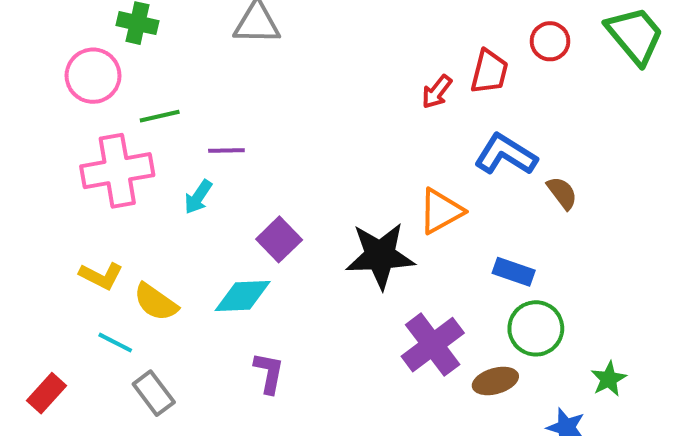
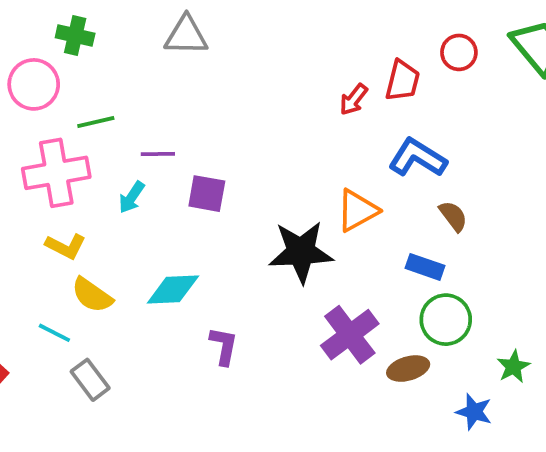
brown semicircle: (562, 193) -> (453, 216), moved
purple square: (279, 239) -> (207, 194), moved, turned -36
yellow L-shape: (101, 276) -> (66, 246), moved
purple L-shape: (269, 373) -> (224, 346), moved

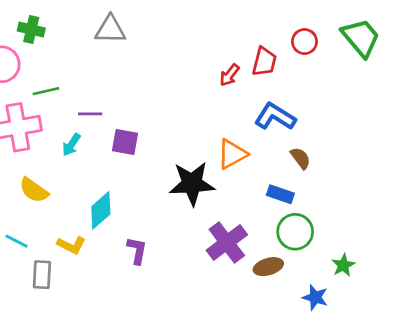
yellow L-shape: (66, 246) -> (71, 245), moved
cyan diamond: (173, 290) -> (101, 210), turned -39
yellow semicircle: (92, 295) -> (34, 190), moved
gray rectangle: (90, 380) -> (42, 275), turned 40

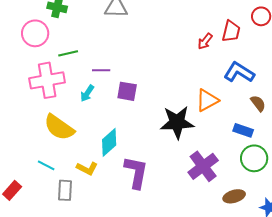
yellow semicircle: (34, 190) -> (59, 127), size x1.4
purple L-shape: (137, 251) -> (136, 172), size x1.6
brown ellipse: (268, 267) -> (234, 196), moved

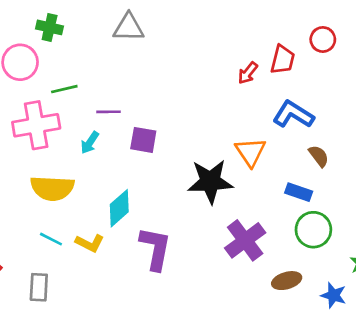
orange triangle: (207, 100) -> (250, 152), turned -35
yellow semicircle: (59, 127) -> (52, 188), turned -32
cyan line: (46, 165) -> (51, 239), moved
gray rectangle: (65, 190) -> (39, 287), moved

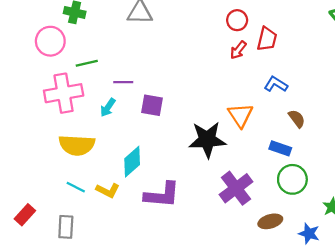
red circle: (323, 39) -> (237, 20), moved
blue L-shape: (293, 114) -> (276, 84), size x0.7
purple L-shape: (155, 248) -> (162, 195), turned 84

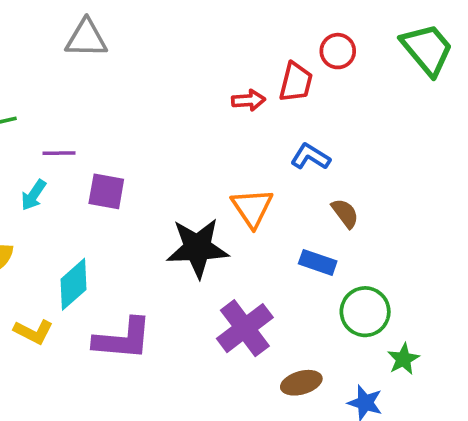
red circle: (237, 20) -> (338, 51), moved
red arrow: (238, 50) -> (248, 100), turned -132
green circle: (292, 179) -> (365, 312), moved

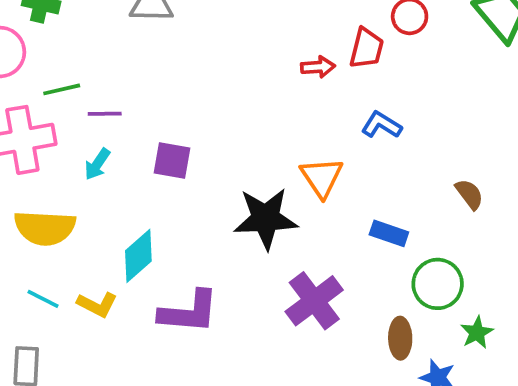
purple line: (59, 153) -> (105, 114), moved
brown semicircle: (345, 213) -> (469, 194), moved
brown ellipse: (301, 383) -> (400, 338), moved, turned -75

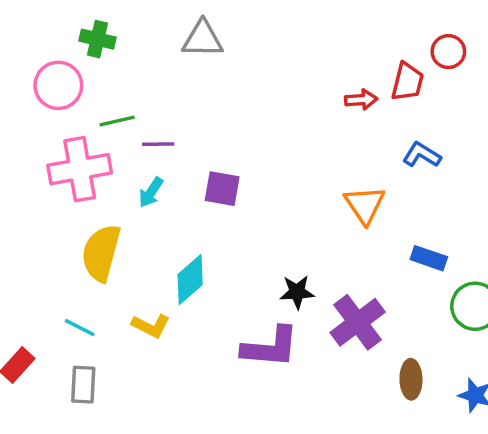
black star: (266, 218) -> (297, 292), moved, size x0.6
yellow semicircle: (45, 228) -> (101, 253), turned 102
cyan line: (43, 299) -> (80, 328), moved
purple L-shape: (189, 312) -> (270, 347), moved
brown ellipse: (400, 338) -> (411, 379), moved

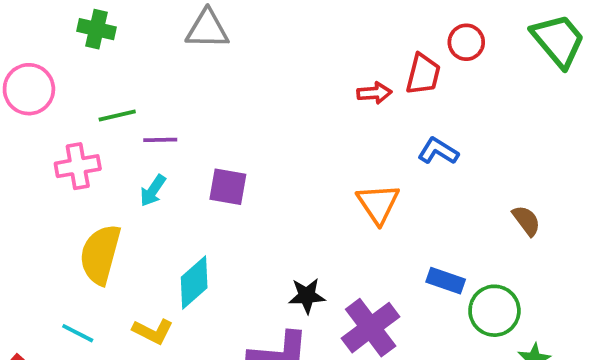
pink circle: (58, 85) -> (29, 89), moved
pink cross: (80, 169) -> (78, 166), size x0.7
blue rectangle: (429, 258) -> (446, 281), moved

